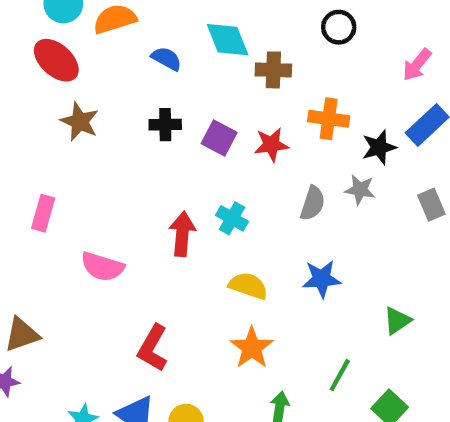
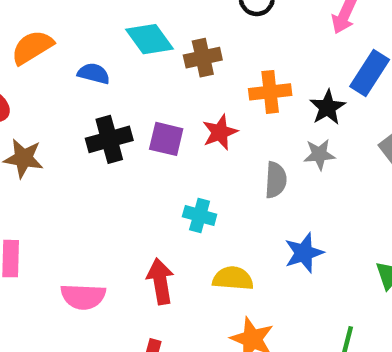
black cross: (165, 125) -> (109, 139), size x1.4
red arrow: (182, 234) -> (160, 281), moved

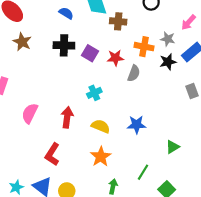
gray star: (319, 154) -> (168, 39), moved
gray semicircle: (276, 180) -> (134, 73), moved
cyan cross: (200, 216) -> (94, 93), turned 32
pink semicircle: (83, 297) -> (30, 113), turned 96

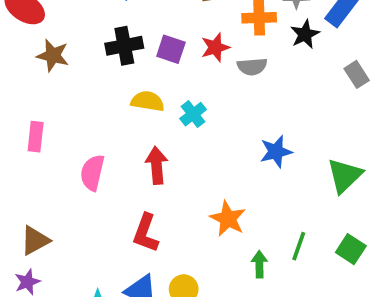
gray semicircle: (134, 73) -> (252, 67), turned 77
yellow semicircle: (101, 126) -> (148, 101), moved
green triangle: (172, 147) -> (345, 176), size x1.5
green line: (143, 172) -> (299, 246), moved

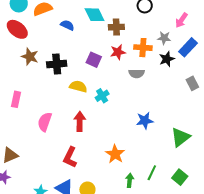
black cross: (124, 46) -> (57, 64), moved
red star: (215, 47) -> (118, 52), moved

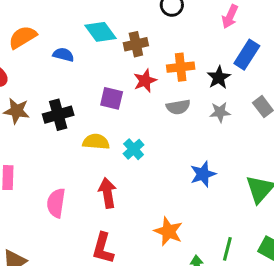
gray star: (164, 38) -> (220, 112), moved

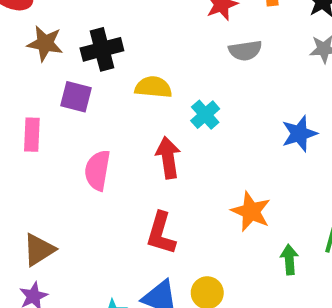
purple square: (112, 98) -> (76, 97), moved
gray semicircle: (178, 107) -> (245, 50), moved
cyan cross: (134, 149) -> (205, 115), moved

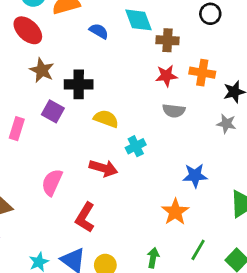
red arrow: (168, 158) -> (103, 168), turned 100
pink semicircle: (97, 170) -> (52, 182), moved
orange star: (251, 211) -> (175, 212), moved
green arrow: (289, 260) -> (153, 258), moved

